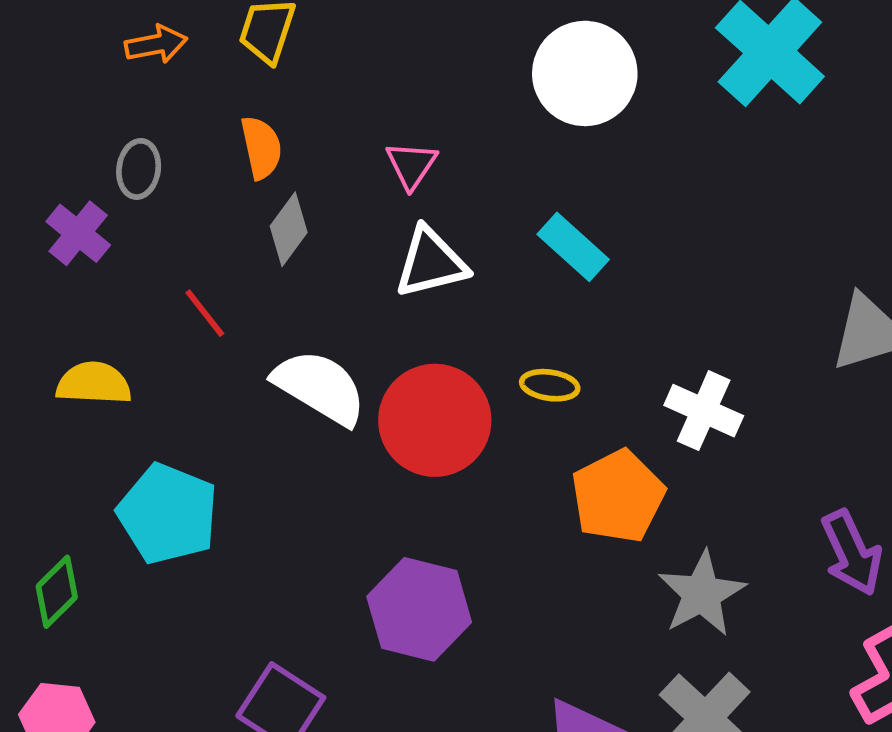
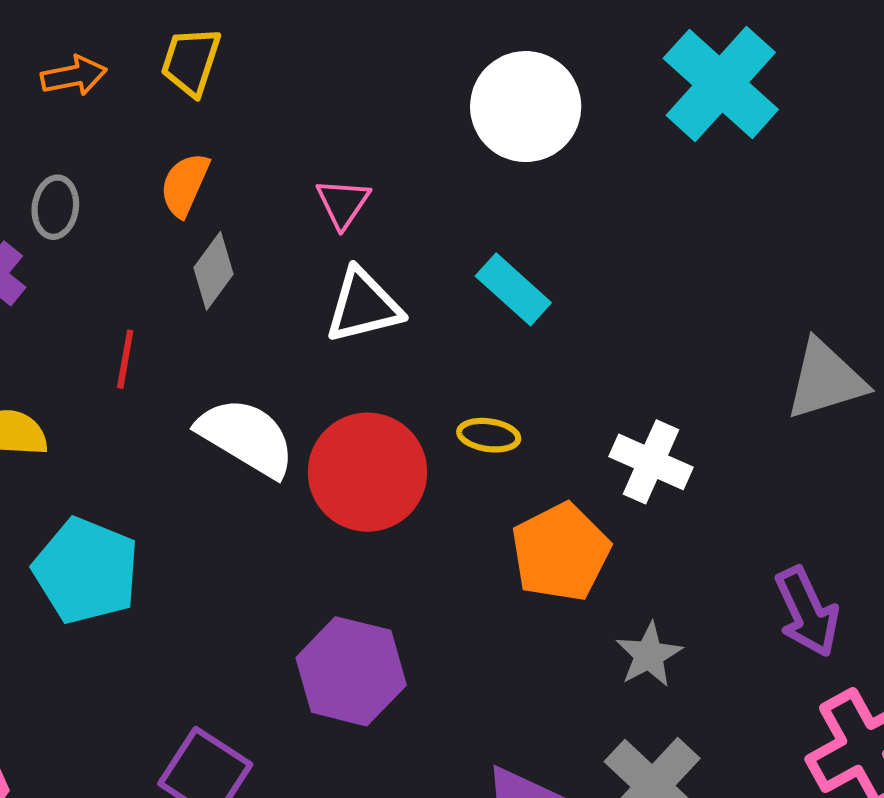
orange semicircle: (261, 148) -> (185, 185), turned -144
red line: (205, 313) -> (125, 359), turned 48
gray star: (702, 594) -> (649, 655), size x0.7

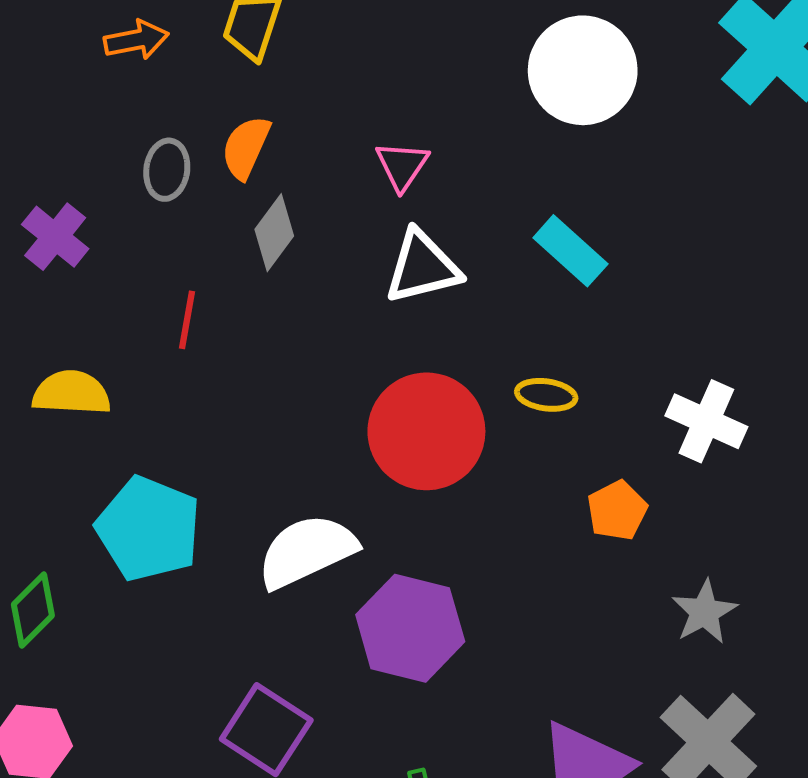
gray ellipse: (55, 207) -> (167, 170), moved
white semicircle: (246, 437) -> (307, 551), moved, turned -56
orange pentagon: (561, 552) -> (617, 511), size x0.6

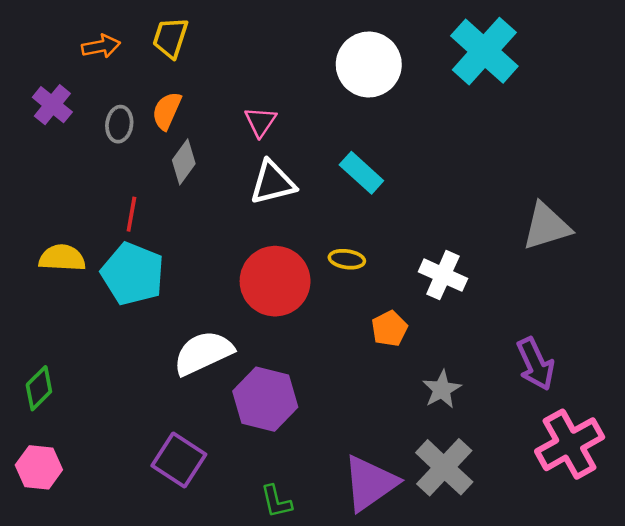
purple cross: (55, 237) -> (52, 105), moved
cyan pentagon: (149, 529) -> (133, 274), moved

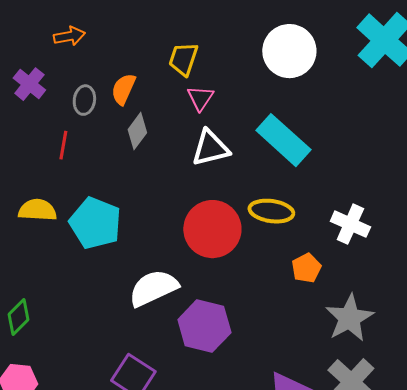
yellow trapezoid: (170, 38) -> (183, 59), moved
cyan rectangle: (361, 173) -> (283, 140), size x1.5
red line: (131, 214) -> (63, 145), moved
yellow ellipse: (347, 259) -> (271, 211), size x1.5
gray star: (442, 389) -> (349, 318), size x1.5

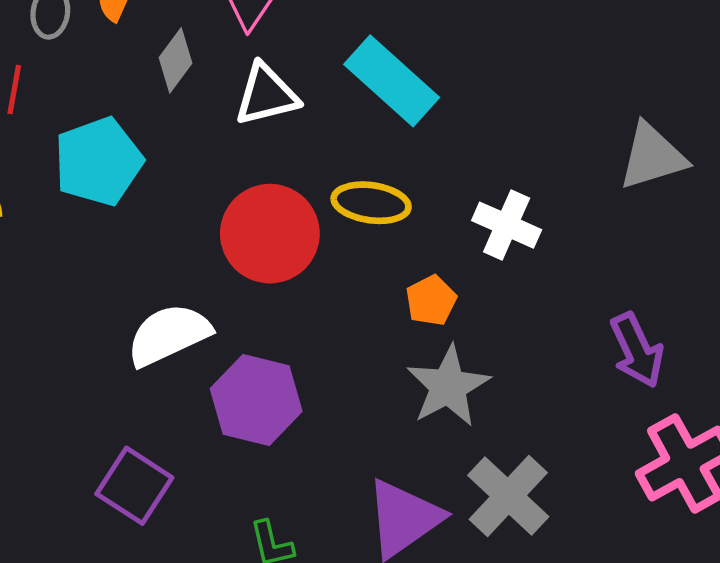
gray diamond: (137, 131) -> (176, 60), moved
cyan pentagon: (95, 223) -> (98, 162), moved, turned 30
gray star: (349, 318) -> (448, 386), moved

